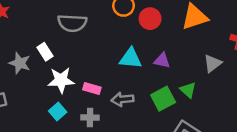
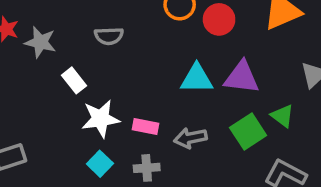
gray semicircle: (72, 23) -> (109, 36), size x0.7
purple triangle: (162, 60) -> (242, 77), size x1.5
gray star: (20, 63) -> (40, 42), moved

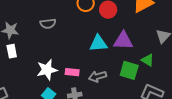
white rectangle: (74, 80) -> (12, 51), moved, turned 32
green square: (248, 132) -> (129, 70), turned -36

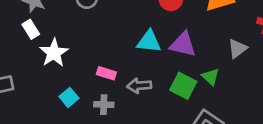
white rectangle: (12, 51) -> (31, 29), turned -32
white star: (47, 70) -> (54, 53), moved, turned -30

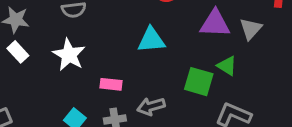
purple triangle: (183, 44) -> (215, 23), moved
white star: (54, 53) -> (69, 55), moved
gray arrow: (139, 86) -> (151, 106), moved

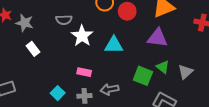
gray triangle: (251, 29) -> (185, 72), moved
white rectangle: (18, 52) -> (33, 49), moved
white star: (69, 55) -> (82, 36), moved

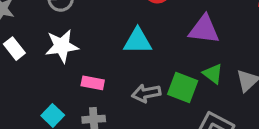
white star: (82, 36) -> (62, 46), moved, turned 30
gray arrow: (109, 89) -> (146, 93), moved

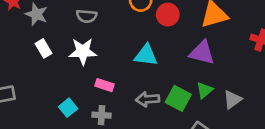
green triangle: (213, 74) -> (205, 90), turned 36

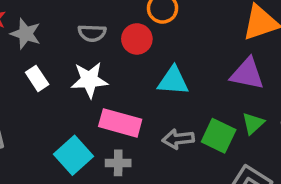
red circle: (168, 15) -> (137, 39), moved
pink rectangle: (104, 85) -> (120, 123), size x1.6
cyan square: (68, 108) -> (73, 155), size x1.5

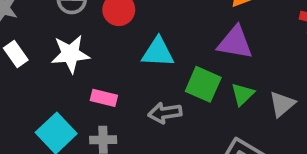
pink rectangle: (120, 123) -> (104, 98), size x0.6
green square: (219, 136) -> (203, 84), moved

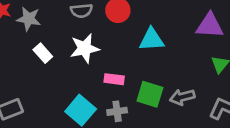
green square: (203, 84) -> (150, 94), moved
gray arrow: (165, 113) -> (182, 97), moved

